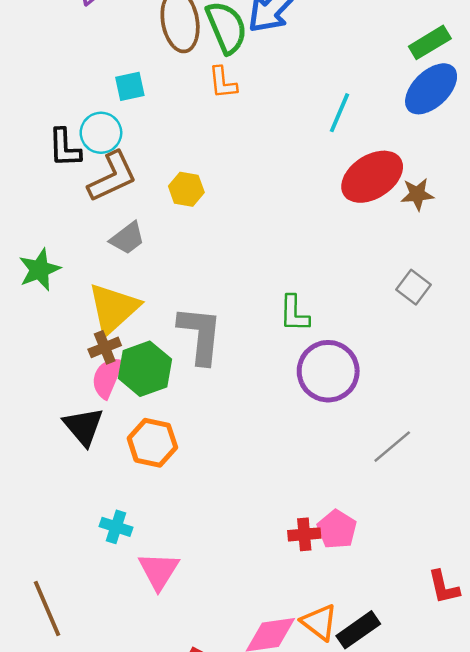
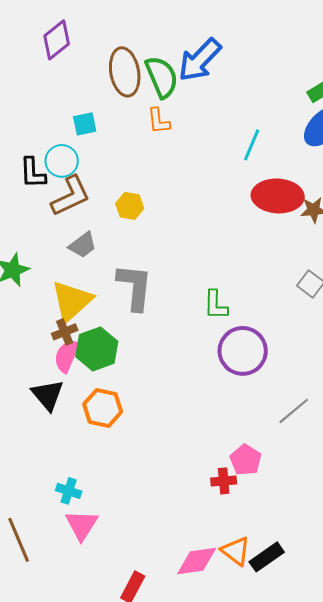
red ellipse: (372, 177) -> (278, 196), turned 36
gray L-shape: (200, 335) -> (135, 287), moved
cyan cross: (116, 527) -> (69, 491), moved
pink pentagon: (337, 529) -> (246, 460), moved
pink triangle: (159, 571) -> (82, 525), moved

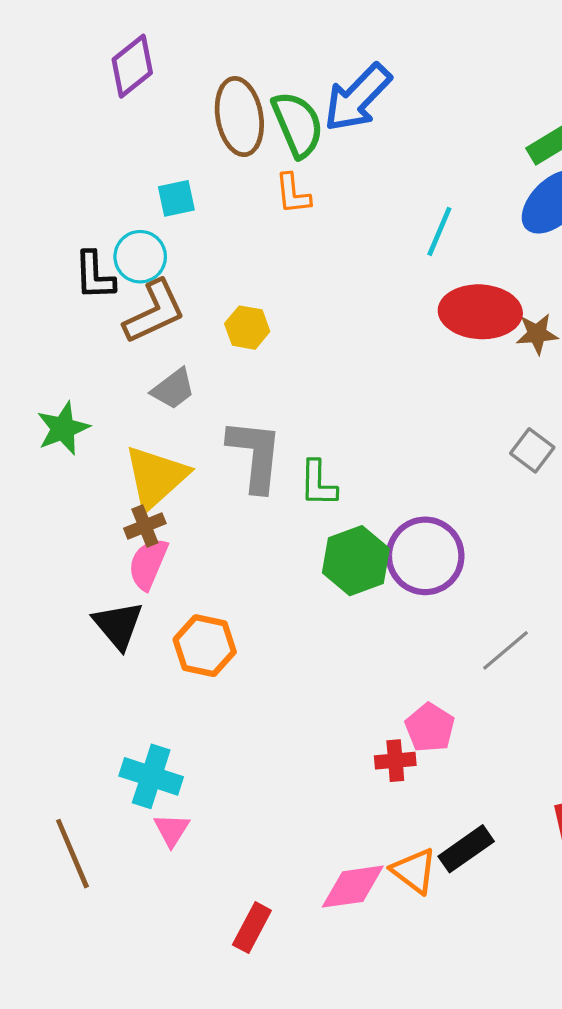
green L-shape: (216, 305) -> (318, 483), moved
green hexagon: (97, 349) -> (356, 561), moved
cyan cross: (69, 491) -> (151, 776), size x1.5
pink triangle: (82, 525) -> (172, 830), size x0.7
black rectangle: (267, 557) -> (466, 849), moved

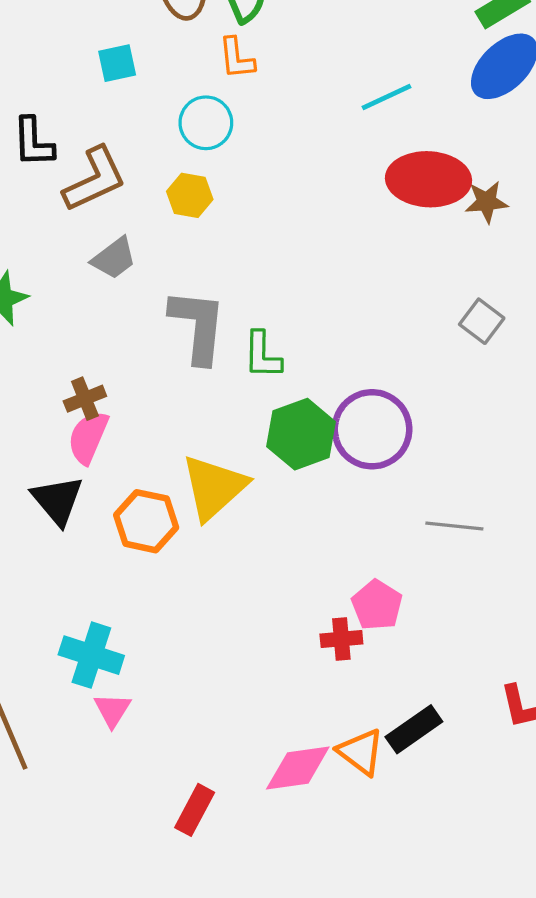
cyan line: (439, 231) -> (387, 97), turned 42
cyan circle: (140, 257) -> (206, 123), moved
yellow triangle: (156, 477) -> (214, 487), moved
gray line: (506, 650) -> (454, 526), turned 46

